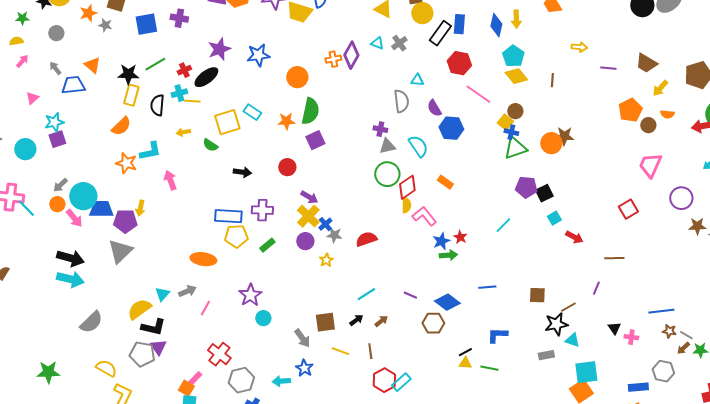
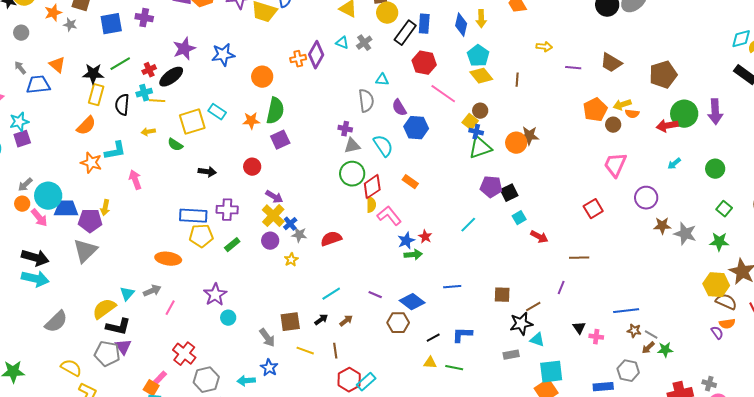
yellow arrow: (660, 88) -> (622, 105), moved, turned 30
black line: (465, 352) -> (433, 338), moved

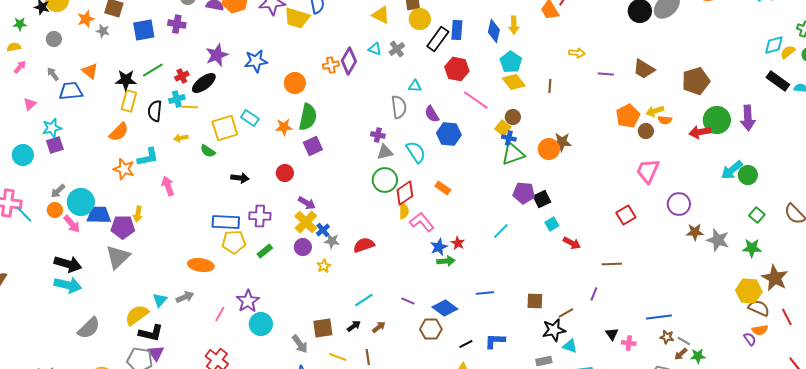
cyan arrow: (674, 164) -> (732, 170), moved, size x1.6
pink line: (170, 308) -> (220, 314), moved
cyan circle: (228, 318) -> (261, 324), size x1.5

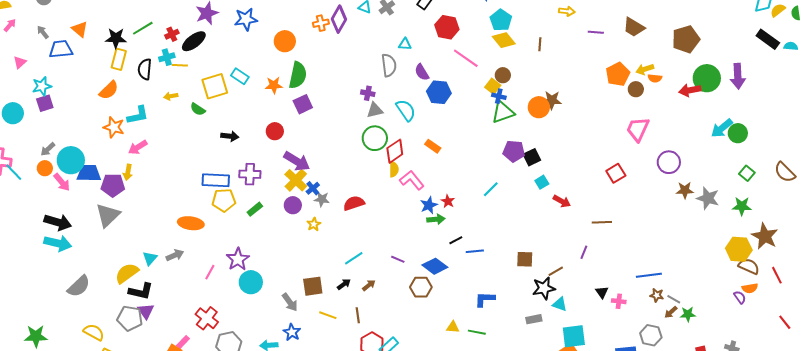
pink arrow: (168, 186) -> (138, 147), moved, turned -102
purple arrow: (307, 203) -> (297, 161), size x1.5
black line: (466, 344) -> (456, 240), moved

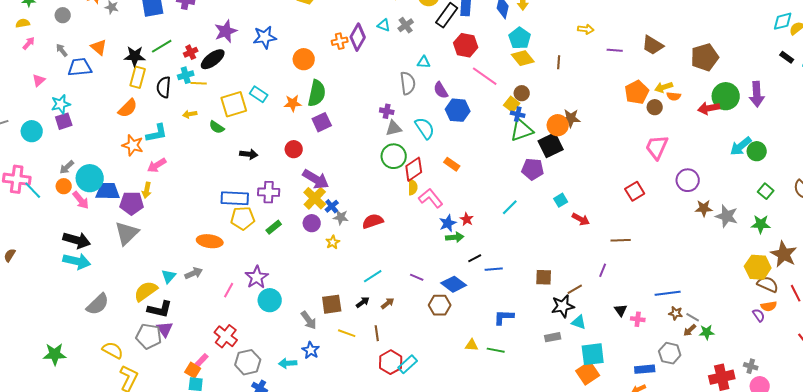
black rectangle: (768, 39) -> (787, 57), size x0.6
black square: (532, 157) -> (551, 145), moved, size x1.4

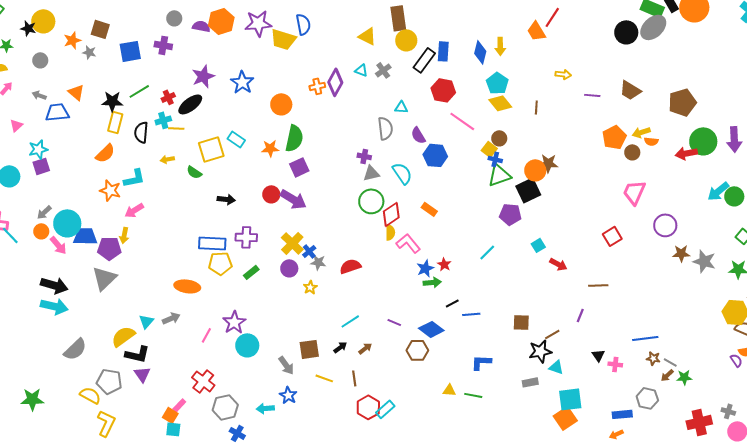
blue star: (265, 37) -> (242, 82), turned -30
gray arrow: (62, 50) -> (39, 95), turned -32
purple arrow: (316, 179) -> (293, 199), moved
gray pentagon: (149, 336) -> (109, 381), moved

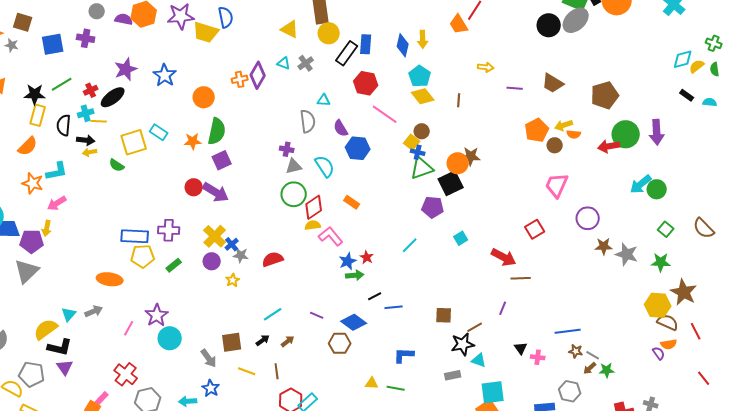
black arrow: (226, 199) -> (86, 140), moved
yellow semicircle: (390, 232) -> (313, 225), turned -98
red arrow: (558, 264) -> (504, 257), moved, size x1.4

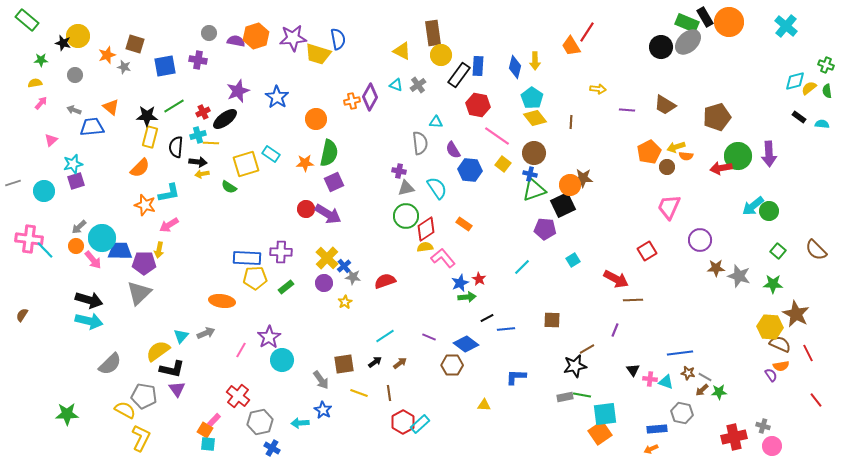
brown circle: (422, 131) -> (534, 153), size x1.5
yellow square: (412, 142) -> (503, 164), moved
brown square: (444, 315) -> (552, 320), moved
cyan triangle: (479, 360) -> (666, 382), moved
green line: (396, 388) -> (582, 395), moved

